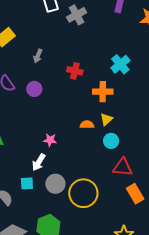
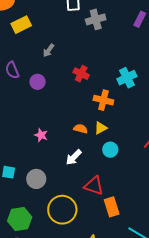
cyan circle: (111, 141) -> (110, 150), moved
white arrow: (39, 162) -> (74, 157), moved
red triangle: (123, 167) -> (94, 186), moved
yellow circle: (83, 193) -> (62, 210), moved

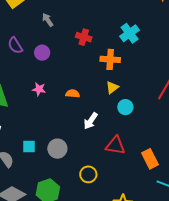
gray arrow: (49, 50) -> (48, 20), turned 120
orange semicircle: (81, 129) -> (73, 94), moved
pink star: (41, 135) -> (39, 89), moved
orange rectangle: (112, 207) -> (150, 159), moved
yellow circle: (62, 210) -> (88, 174), size x0.6

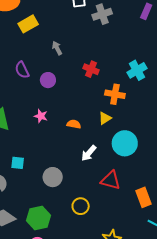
yellow triangle: (112, 87) -> (105, 118), moved
cyan circle: (125, 107) -> (125, 143), size x1.6
cyan square: (29, 147) -> (18, 163), moved

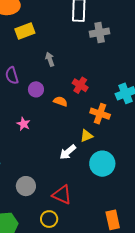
orange semicircle: (74, 124) -> (60, 101), moved
white arrow: (89, 153) -> (68, 152), moved
red triangle: (111, 180) -> (62, 195), moved

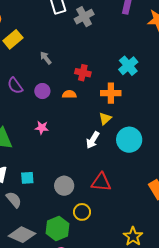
yellow circle: (49, 219) -> (82, 212), moved

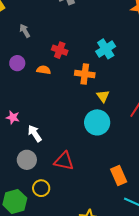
yellow triangle: (105, 119) -> (103, 96), moved, turned -32
pink star: (42, 128) -> (13, 117), moved
white arrow: (93, 140) -> (35, 133), moved, turned 108

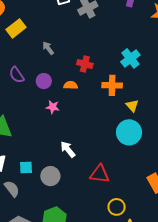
pink star: (13, 117) -> (53, 107), moved
gray circle: (27, 160) -> (50, 176), moved
yellow circle: (41, 188) -> (117, 207), moved

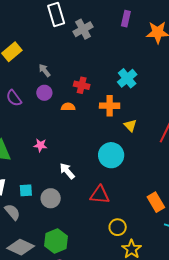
purple circle: (44, 81) -> (44, 93), moved
pink star: (53, 107) -> (40, 145), moved
cyan circle: (129, 132) -> (111, 155), moved

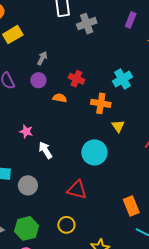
gray arrow: (45, 70) -> (42, 58), turned 56
white arrow: (67, 171) -> (45, 150), moved
yellow circle: (118, 227) -> (66, 225), moved

